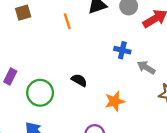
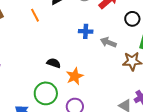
green circle: (40, 93) -> (46, 93), moved
orange star: (115, 101) -> (75, 76), moved

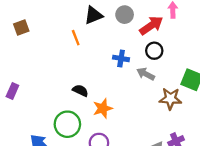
orange line: (35, 15) -> (76, 38), moved
black circle: (132, 19) -> (154, 51), moved

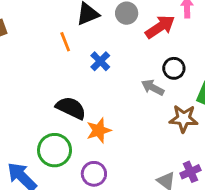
black circle: (154, 51) -> (174, 68), moved
blue cross: (121, 58) -> (100, 61), moved, turned 35
black semicircle: (80, 91) -> (71, 108), size x1.5

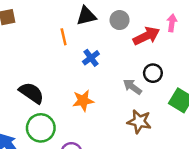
black semicircle: (71, 108) -> (31, 93), moved
brown star: (184, 119) -> (139, 122), moved
orange star: (99, 130) -> (83, 101), moved

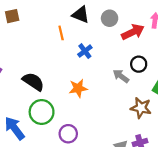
black triangle: (86, 16) -> (81, 15), turned 36
brown star: (139, 122) -> (141, 108), moved

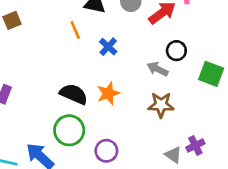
black semicircle: (33, 82) -> (74, 94), moved
brown star: (141, 108) -> (161, 105), moved

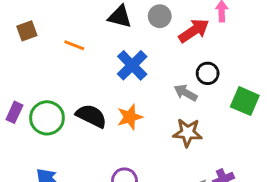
orange line: (75, 30) -> (74, 45), moved, turned -48
blue cross: (108, 47) -> (132, 65), size x1.5
green circle: (69, 130) -> (47, 118), moved

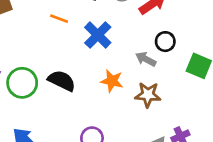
orange line: (74, 45) -> (59, 19), moved
orange star: (130, 117) -> (112, 81), moved, turned 30

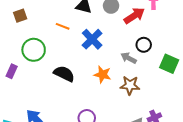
green circle: (22, 83) -> (34, 50), moved

